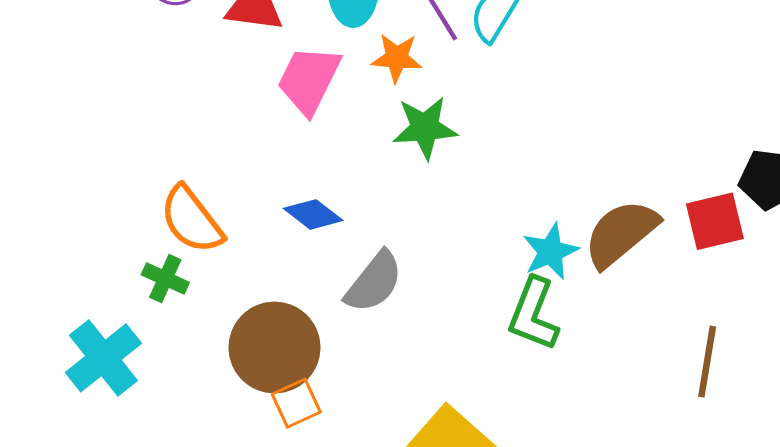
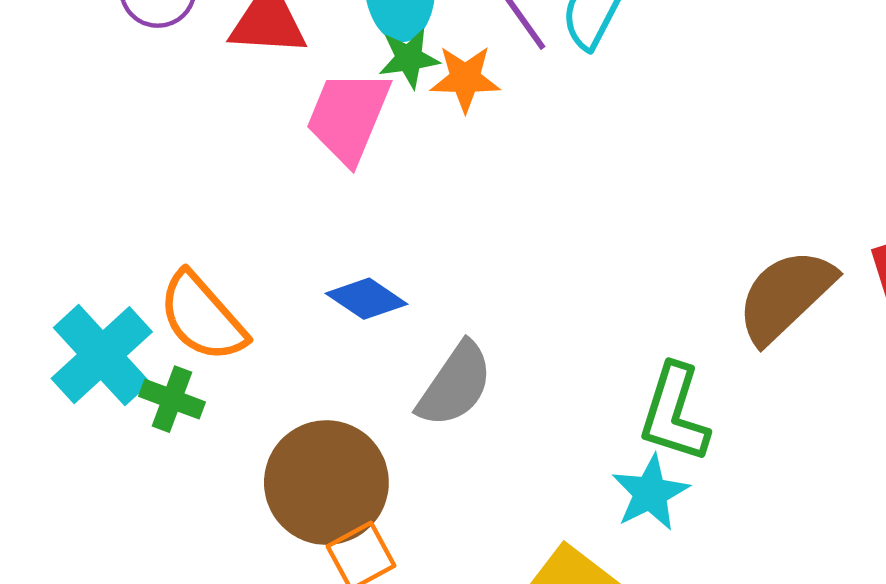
green star: (425, 128) -> (409, 58), moved, size x0.7
cyan star: (550, 252) -> (650, 493), moved
cyan cross: (103, 358) -> (102, 355), moved

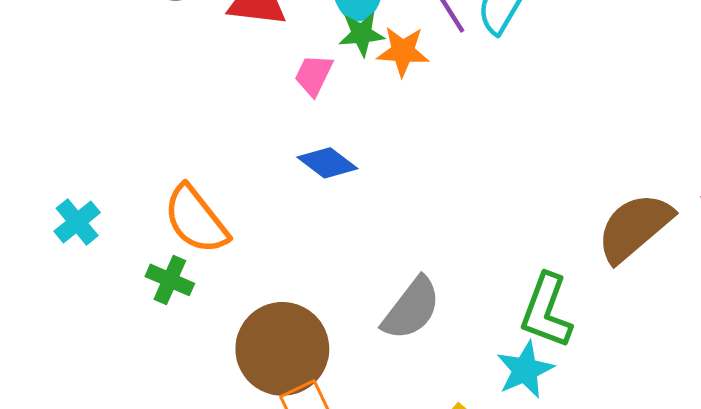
pink trapezoid: (348, 117) -> (314, 75), size x0.6
blue diamond: (366, 299) -> (327, 163), moved
cyan cross: (102, 355) -> (77, 222), moved, size x0.6
gray semicircle: (455, 385) -> (411, 309), moved

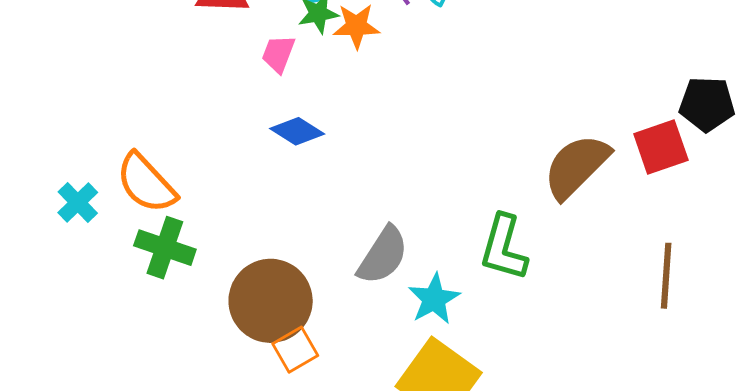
orange semicircle: (196, 220) -> (146, 183), moved
green cross: (170, 280) -> (165, 248), size x1.4
cyan star: (525, 370) -> (434, 299), moved

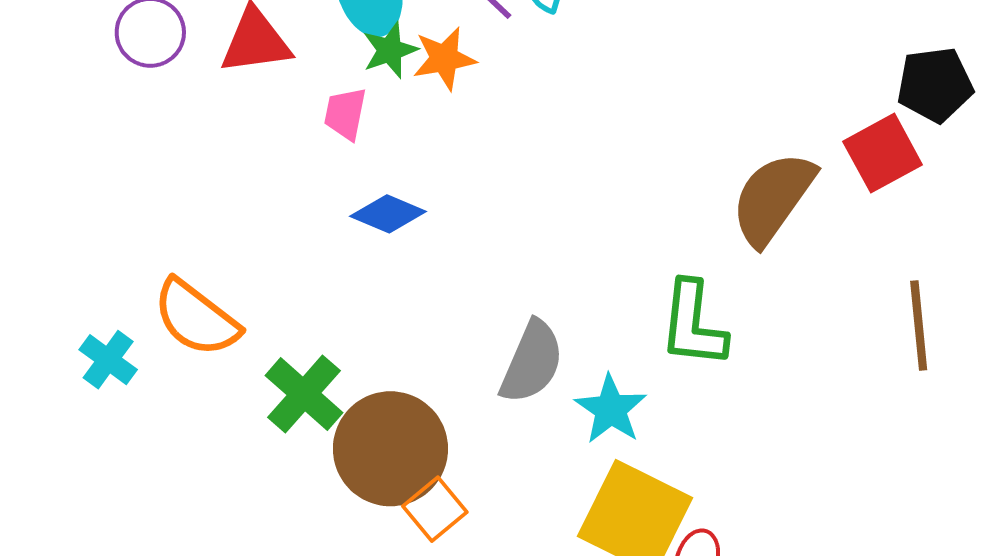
green cross: (165, 248) -> (304, 394), moved, turned 32

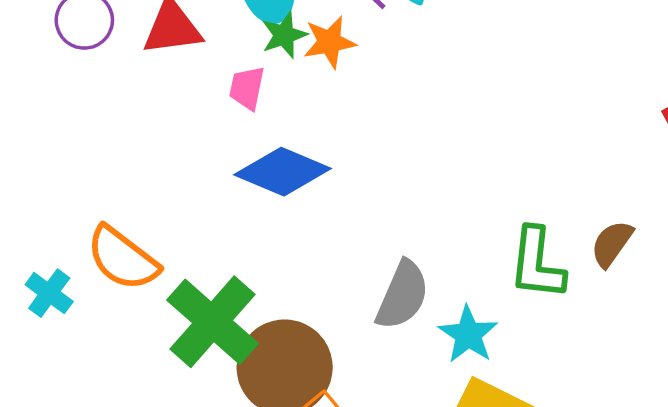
brown semicircle: (773, 198) -> (612, 244), moved, size x0.6
blue diamond: (388, 214) -> (283, 172), size x1.5
green cross: (304, 394) -> (212, 322), size x1.4

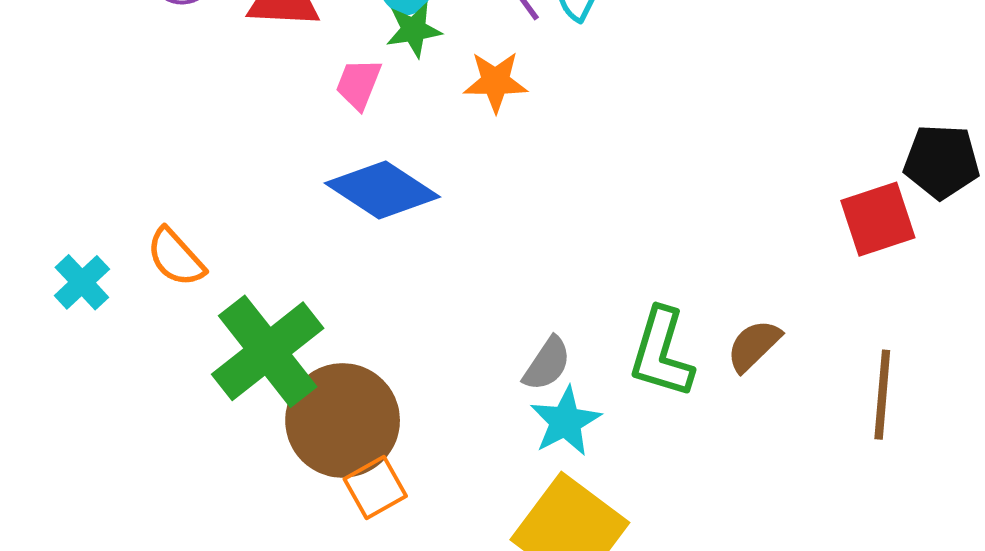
orange star: (330, 42) -> (495, 82), moved
orange semicircle: (123, 258) -> (176, 257), size x0.7
gray semicircle: (402, 295) -> (547, 364), moved, size x0.7

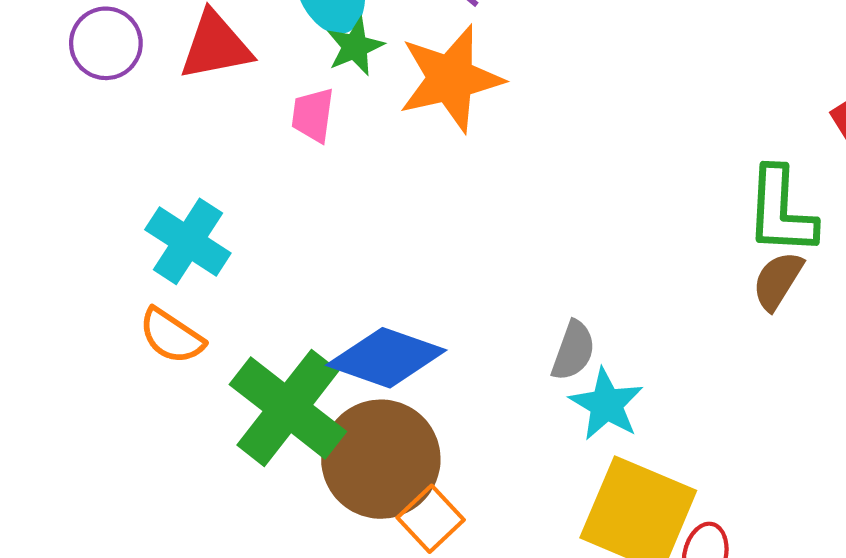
orange star: (495, 82) -> (451, 79), size x1.6
blue diamond: (382, 190) -> (386, 358), moved
cyan cross: (82, 282) -> (188, 241), moved, size x1.4
green L-shape: (661, 353) -> (781, 211), moved

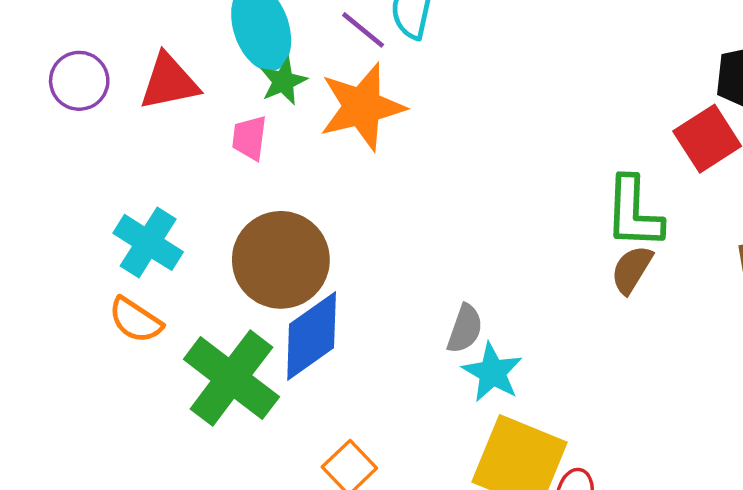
blue diamond: (386, 358) -> (312, 336), turned -54
brown circle: (381, 459) -> (281, 260), moved

